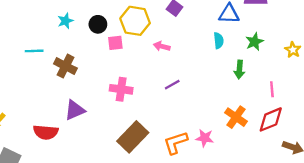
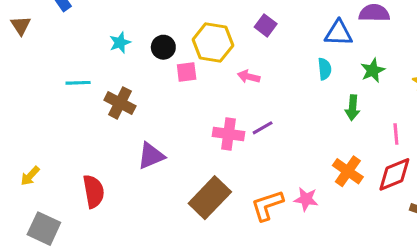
pink cross: (121, 89) -> (228, 134), moved
purple triangle: (75, 110) -> (151, 156), moved
red semicircle: (46, 132) -> (94, 191), turned -105

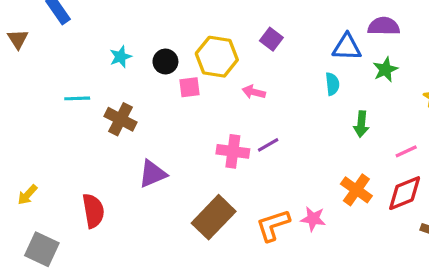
green star: (373, 70) -> (385, 70), moved
pink line: (396, 134) -> (406, 151), turned 70

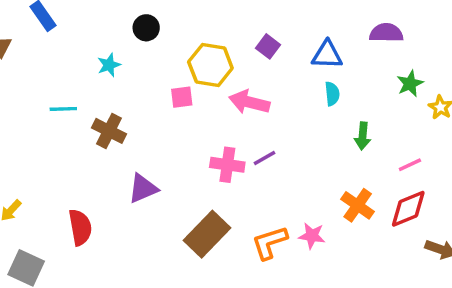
blue triangle: (347, 47) -> (327, 55), moved
black circle: (165, 62) -> (146, 28), moved
green star: (385, 70) -> (410, 84), moved
pink arrow: (254, 92) -> (249, 102), size x1.6

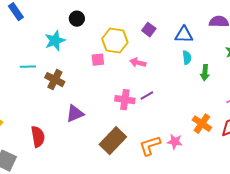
cyan star: (109, 65) -> (55, 41), size x1.5
pink arrow: (249, 102) -> (138, 63), size x0.7
green arrow: (363, 136) -> (205, 73), moved

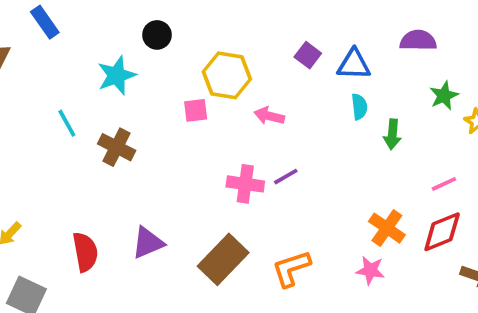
purple square: (149, 30) -> (308, 55), moved
cyan line: (28, 67) -> (67, 123), turned 63
purple triangle: (75, 114) -> (148, 243), moved
pink star: (175, 142) -> (370, 270), moved

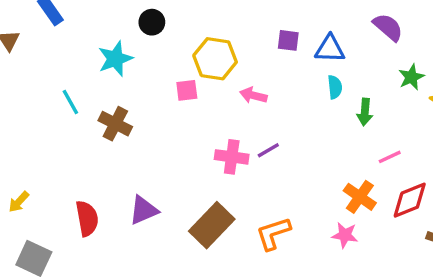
purple semicircle: (418, 40) -> (388, 27), turned 40
purple square: (308, 55) -> (288, 40), turned -30
pink line: (444, 184) -> (390, 157), moved

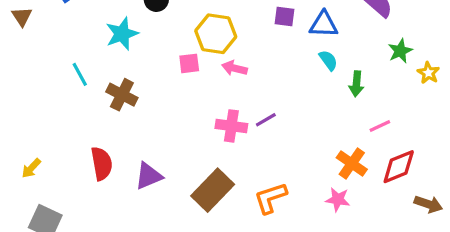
cyan semicircle: (335, 87) -> (328, 60), turned -30
pink arrow: (253, 95) -> (235, 68), moved
red semicircle: (87, 218) -> (102, 163), moved

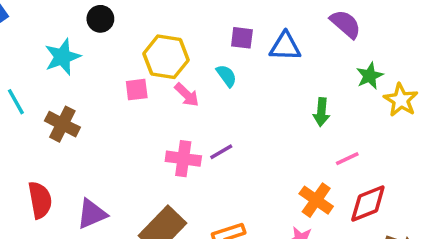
cyan semicircle: (328, 60) -> (226, 76), moved
pink arrow: (235, 68) -> (187, 95), turned -150
yellow star: (428, 73) -> (401, 100), size x1.4

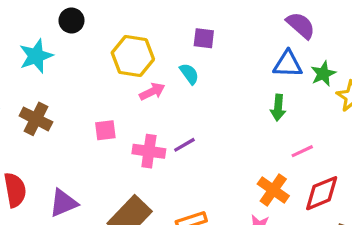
blue triangle: (285, 46) -> (288, 64), moved
pink square: (137, 90) -> (105, 130), moved
pink arrow: (187, 95) -> (152, 92), turned -70

